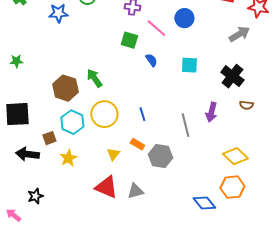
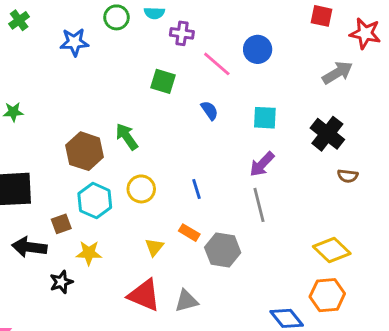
green square: (129, 40) -> (163, 81), moved
purple arrow: (211, 112) -> (262, 164), moved, turned 30
yellow circle: (104, 114) -> (141, 189), size x0.7
yellow star: (68, 158) -> (89, 253), turned 30
black star: (35, 196) -> (61, 282), moved

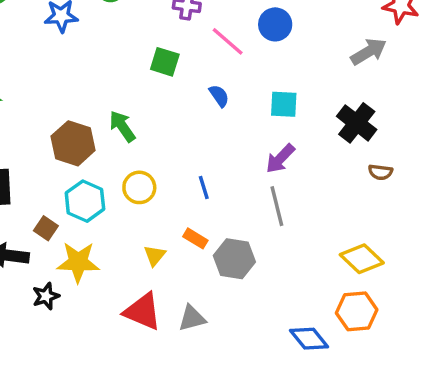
brown square: (61, 224) -> (46, 228), turned -36
yellow star: (89, 253) -> (78, 262), size x1.4

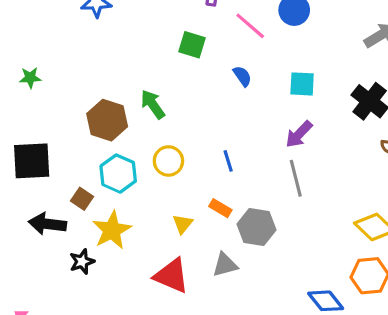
yellow star: (78, 262) -> (112, 230), turned -30
gray triangle: (192, 318) -> (225, 265), moved

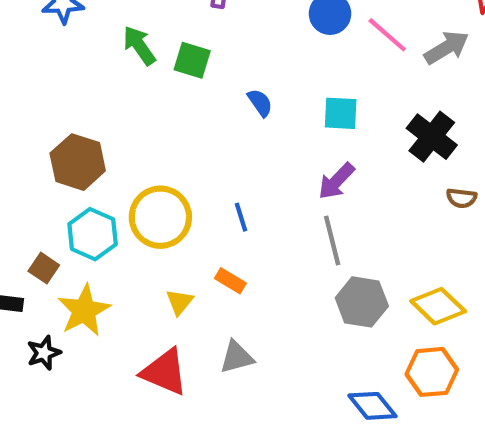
pink line: (250, 26) -> (387, 35), moved
green arrow: (153, 104) -> (139, 45), moved
yellow circle: (168, 161) -> (160, 217), size x1.5
gray hexagon: (256, 227) -> (362, 302), moved

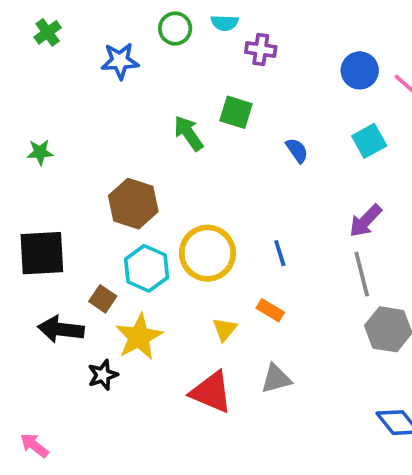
green arrow: (139, 45) -> (188, 133), moved
cyan square: (341, 113) -> (369, 141), moved, turned -32

